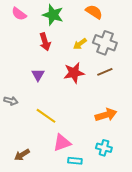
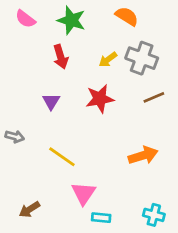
brown line: (105, 72) -> (154, 97), moved
pink triangle: (62, 143) -> (84, 193), turned -36
cyan cross: (104, 148) -> (154, 215), moved

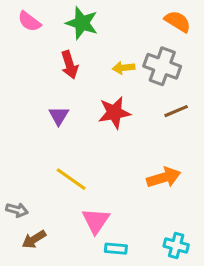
orange semicircle: (127, 16) -> (178, 21), moved
yellow arrow: (108, 59) -> (124, 68), turned 30
gray arrow: (15, 137) -> (17, 210), moved

